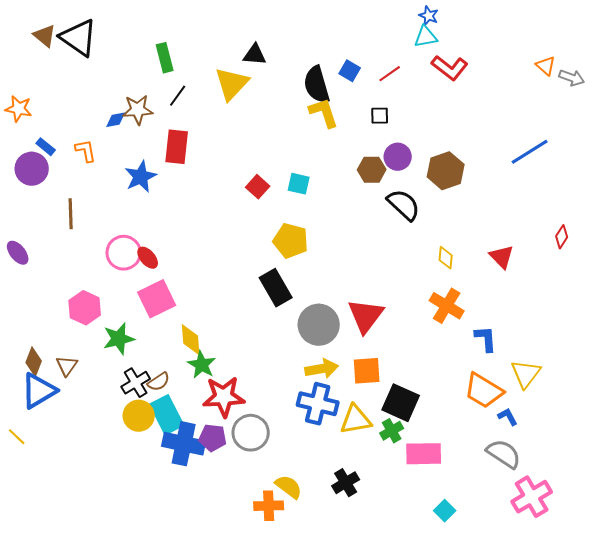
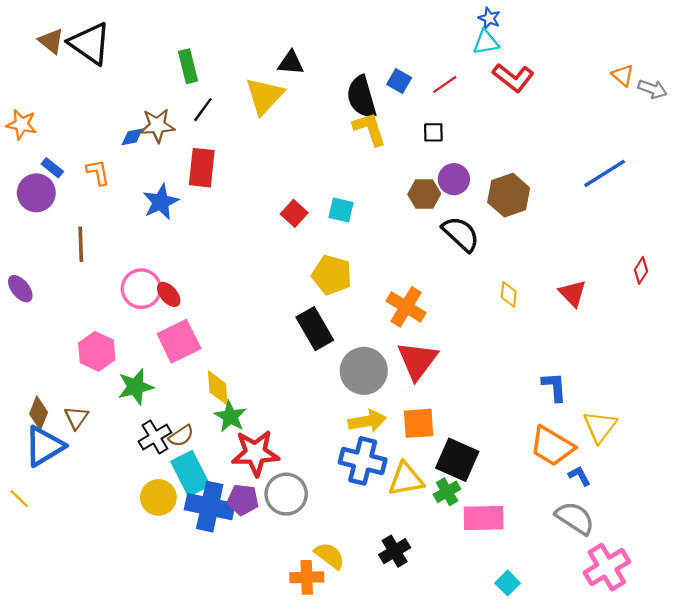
orange cross: (447, 306) -> (406, 307), moved
yellow circle: (139, 416) -> (158, 497), moved

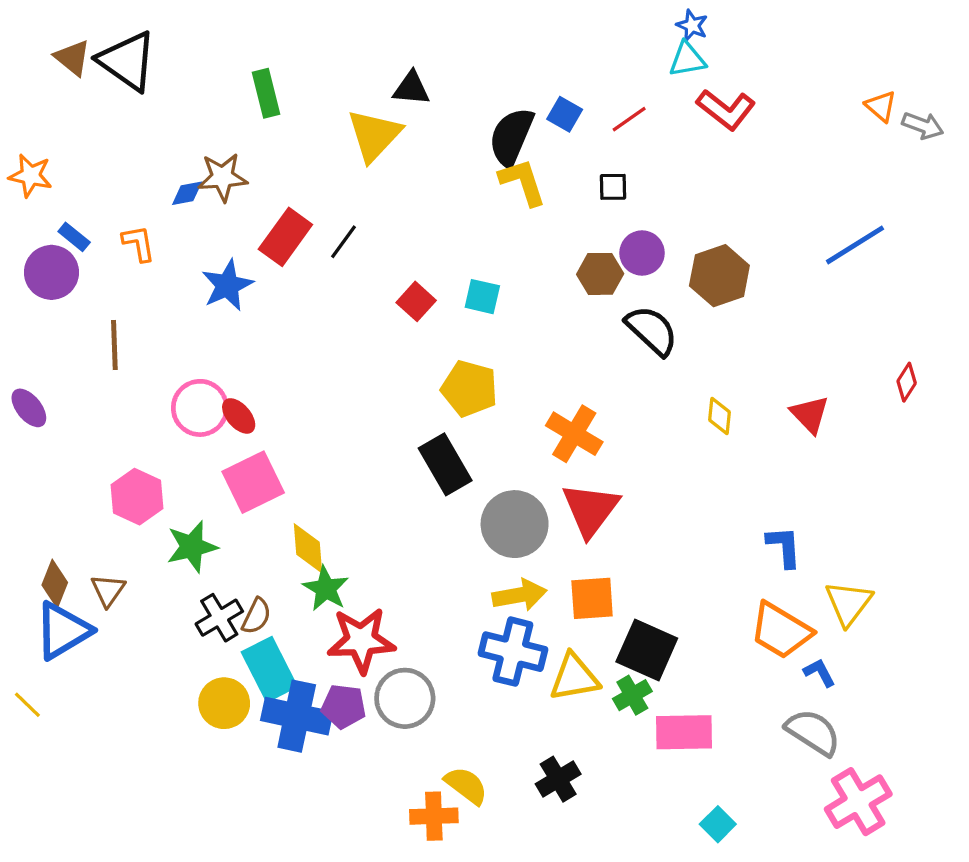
black semicircle: (361, 97) -> (511, 137), turned 39
black line: (203, 110) -> (344, 242), moved
red rectangle: (202, 168) -> (285, 237), turned 30
brown semicircle: (181, 436) -> (256, 616), turned -30

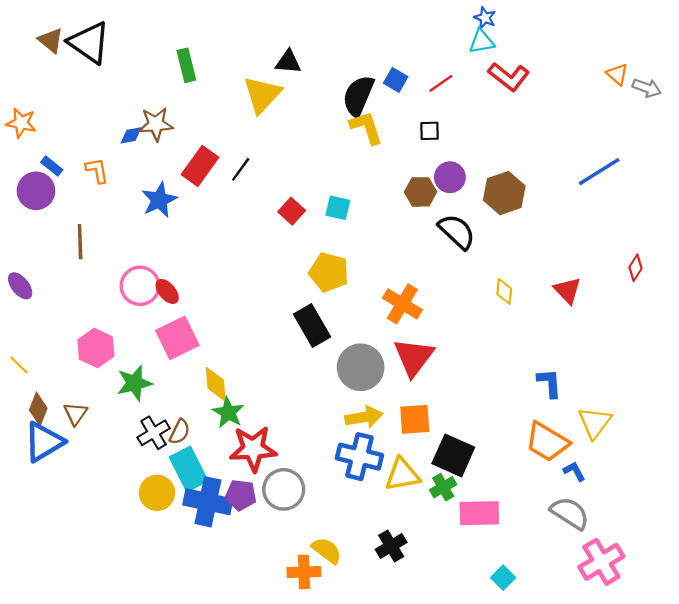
yellow line: (27, 705) -> (19, 365), moved

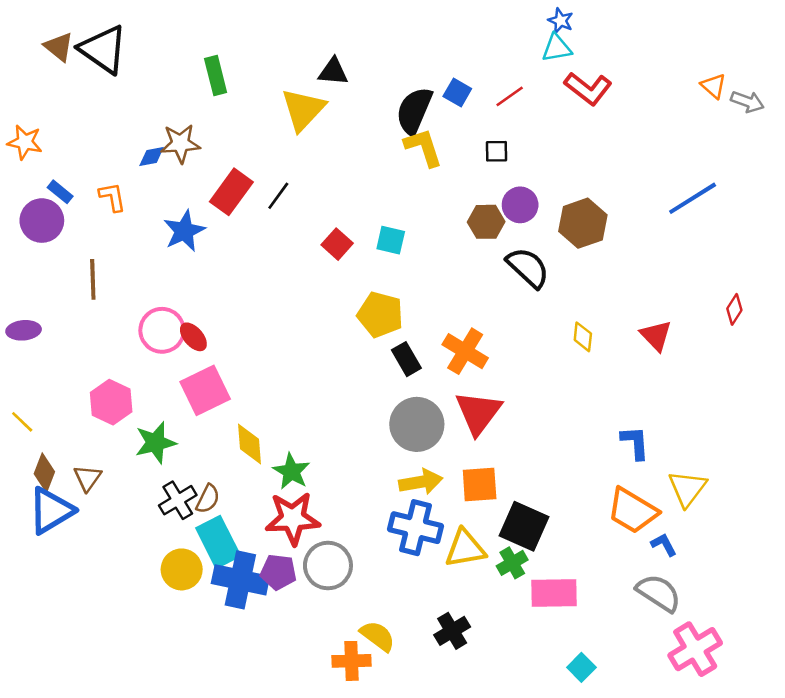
purple ellipse: (20, 286) -> (24, 330), turned -56
black rectangle: (312, 325) -> (406, 359), moved, size x0.7
green star: (228, 412) -> (291, 471), moved

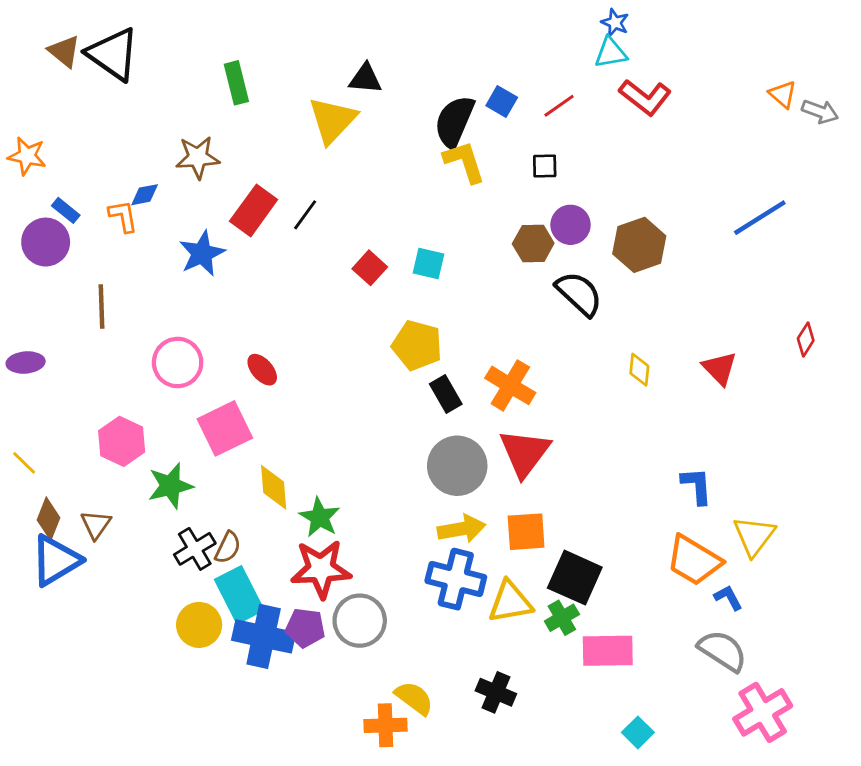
blue diamond: (152, 157) -> (145, 195), moved
red ellipse: (193, 337) -> (262, 370), moved
black cross: (452, 631) -> (496, 692), turned -36

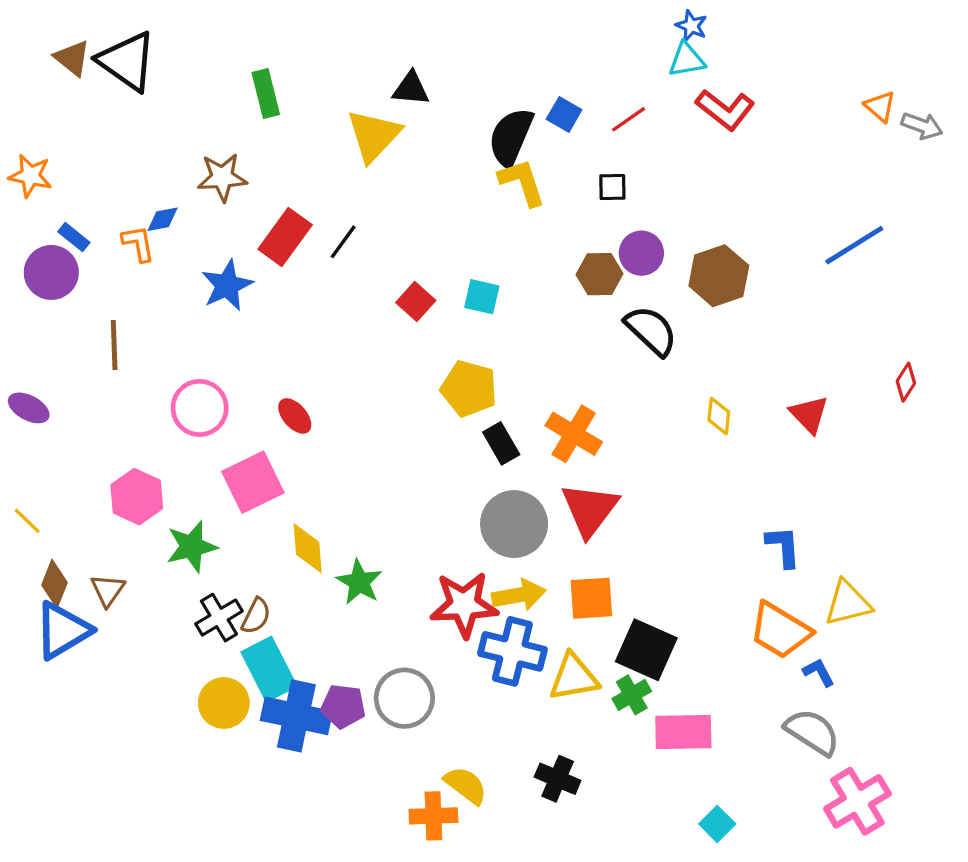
purple ellipse: (26, 362) -> (29, 408), turned 33
yellow triangle: (754, 536) -> (848, 603), turned 39
red star: (321, 569) -> (464, 605), moved

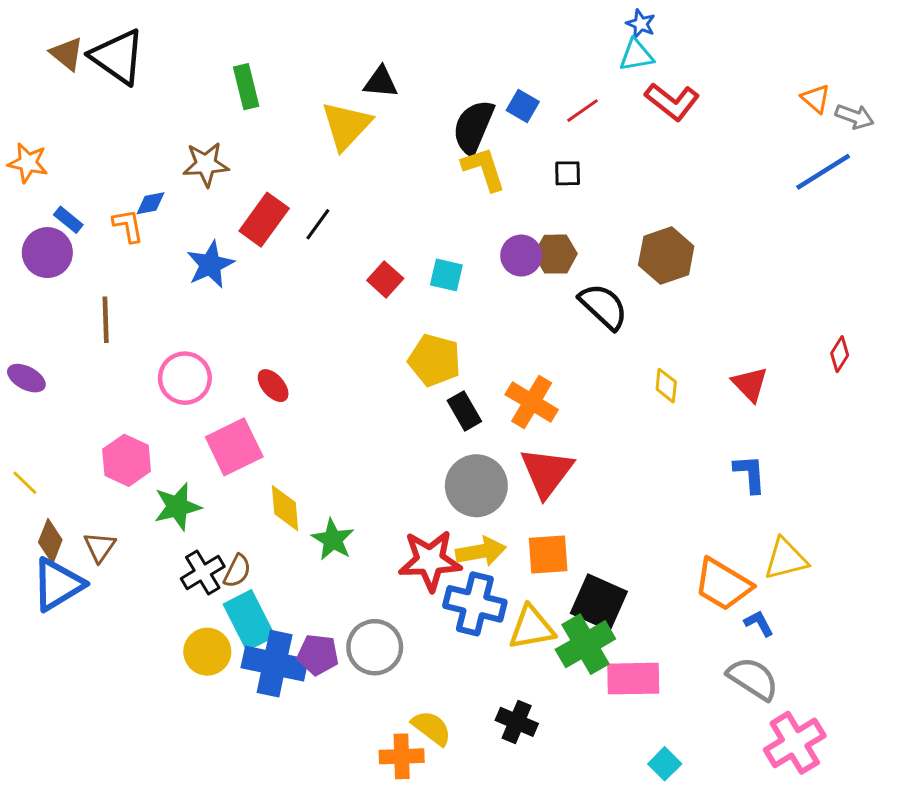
blue line: (854, 245) -> (823, 172), moved
purple circle: (641, 253) -> (521, 256), moved
blue L-shape: (783, 547) -> (750, 474), moved
green cross: (632, 695) -> (585, 644), size x1.6

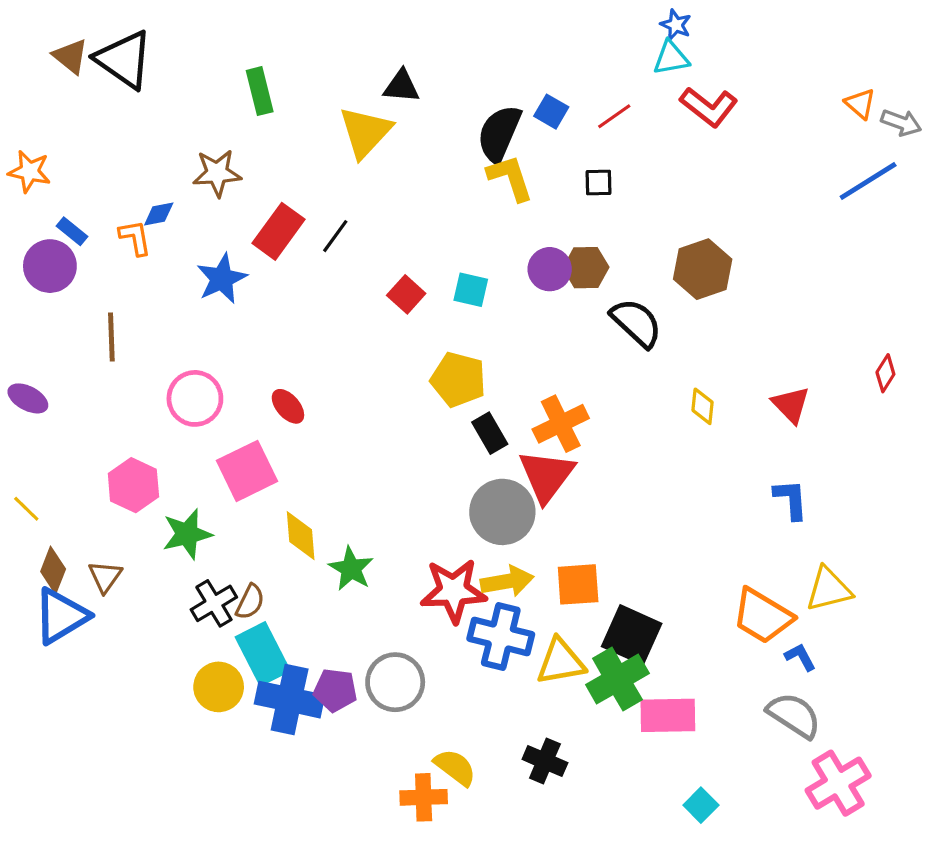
orange cross: (532, 402) -> (561, 424), turned 33
red triangle: (547, 472) -> (547, 476), moved

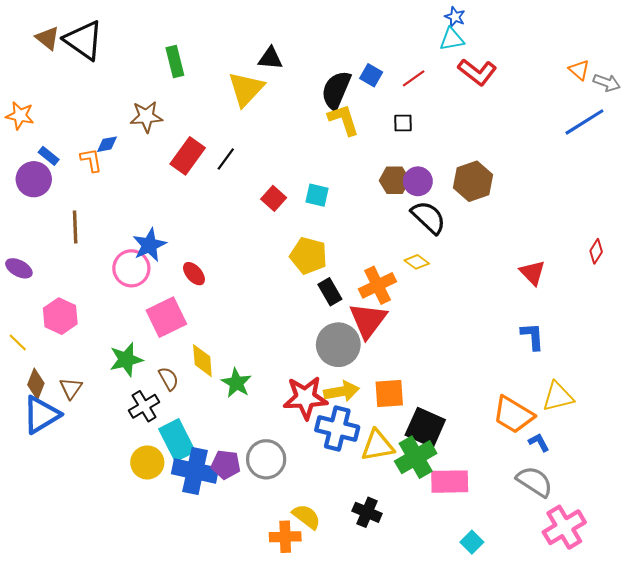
purple circle: (550, 269) -> (418, 181), moved
blue star: (222, 279) -> (149, 245), moved
yellow diamond: (703, 406) -> (417, 262), moved, turned -60
pink hexagon: (133, 485) -> (60, 316), moved
brown semicircle: (250, 602) -> (169, 379), moved, turned -55

